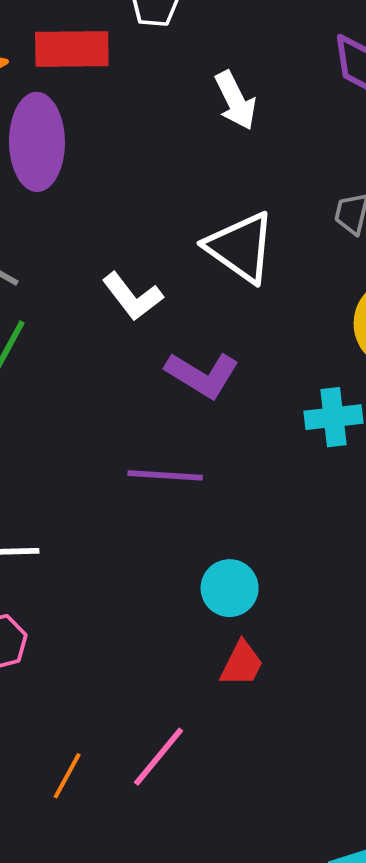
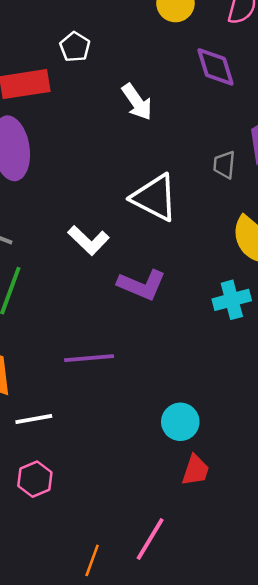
purple line: (165, 475) -> (89, 358), moved

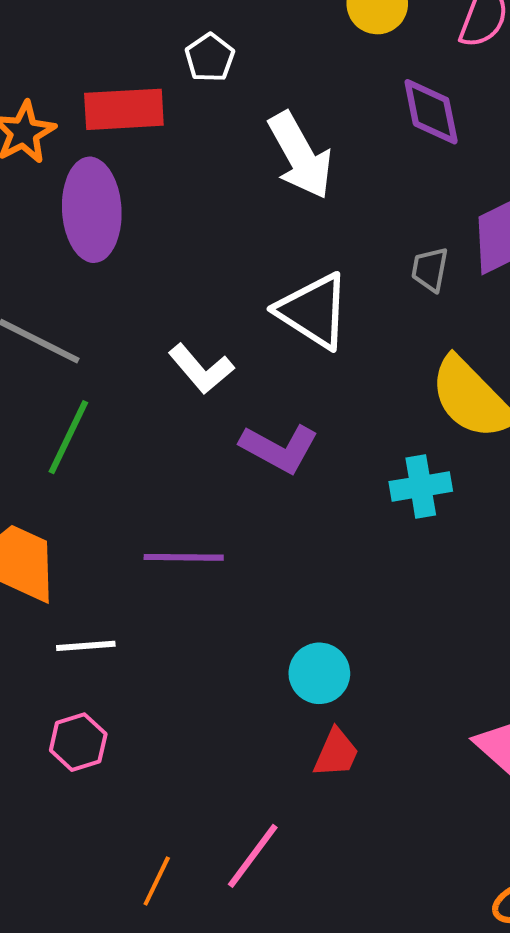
white arrow: (137, 102) -> (300, 155), size x1.4

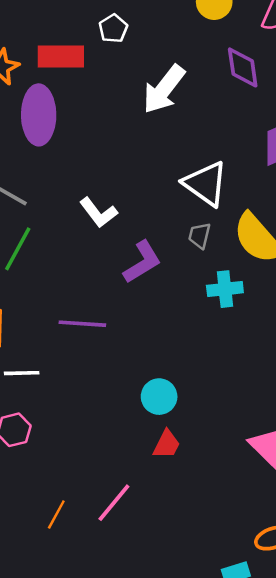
white arrow: (300, 155) -> (164, 89), turned 64
gray trapezoid: (430, 269) -> (200, 236), moved
white triangle: (313, 311) -> (206, 184), moved
purple L-shape: (279, 448) -> (142, 262), turned -63

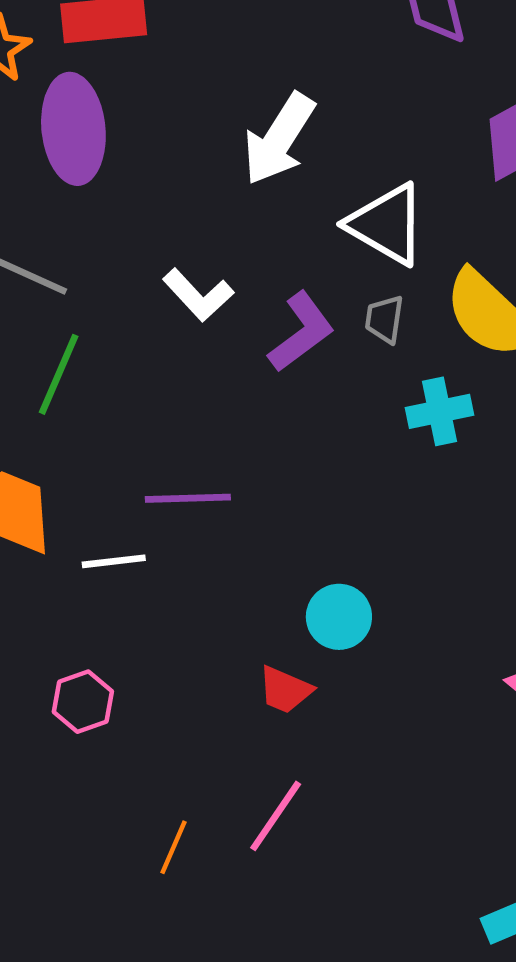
white arrow: (164, 89) -> (279, 139), moved
purple L-shape: (142, 262) -> (301, 332), moved
white line: (22, 373) -> (114, 561), moved
red trapezoid: (167, 444) -> (285, 690), moved, turned 92

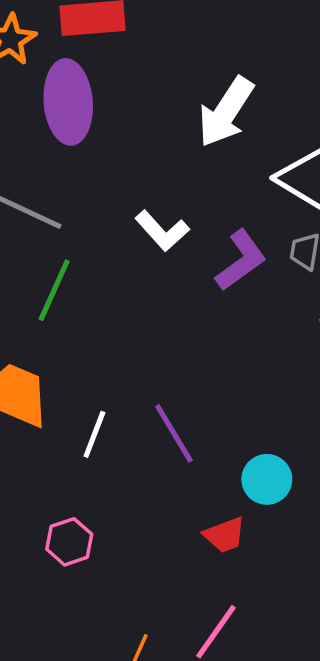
purple line: (188, 498) -> (174, 433), moved, turned 60
white line: (114, 561) -> (94, 434), turned -63
red trapezoid: (285, 690) -> (225, 535), turned -45

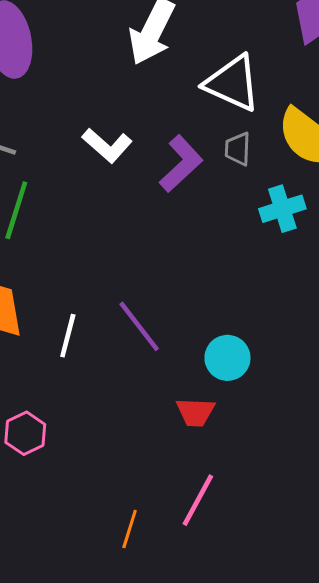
red trapezoid: (225, 535) -> (195, 412), turned 30
pink hexagon: (69, 542) -> (25, 433), moved

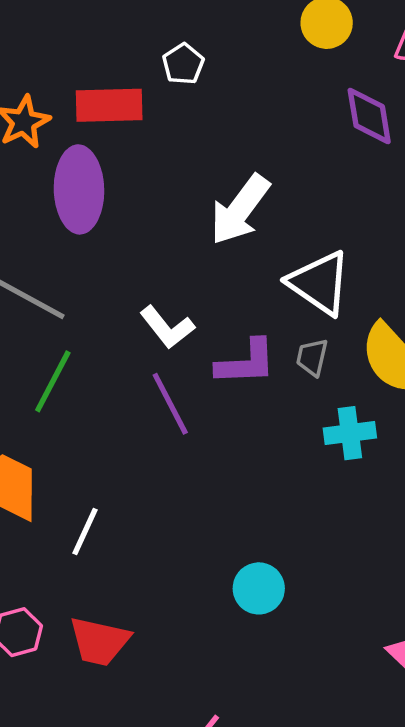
purple L-shape: (181, 164) -> (246, 362), turned 30
purple line: (139, 326) -> (170, 404), moved
red trapezoid: (195, 412) -> (99, 641), moved, size x1.4

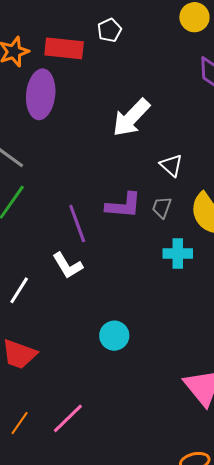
white triangle: (319, 283) -> (171, 165), size x0.6
white L-shape: (167, 327) -> (68, 266), moved

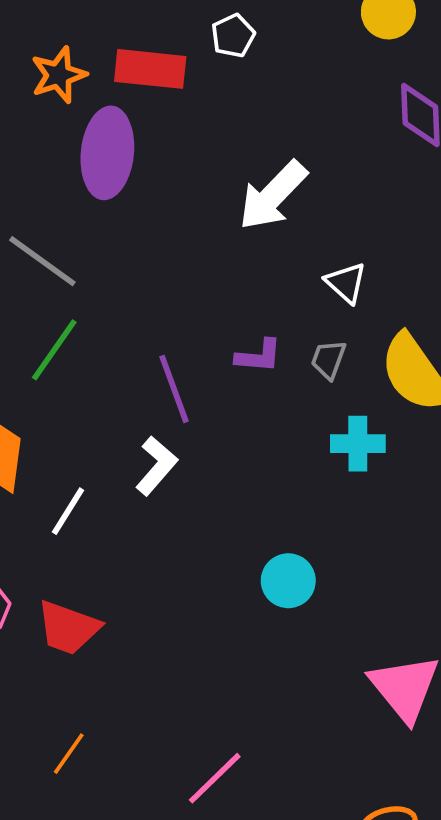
purple L-shape: (123, 205) -> (259, 356), size x0.7
white L-shape: (68, 266) -> (156, 466), turned -108
cyan circle: (114, 336) -> (288, 581), moved
pink line: (68, 418) -> (215, 778), moved

